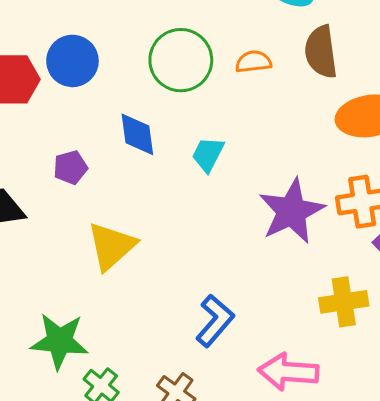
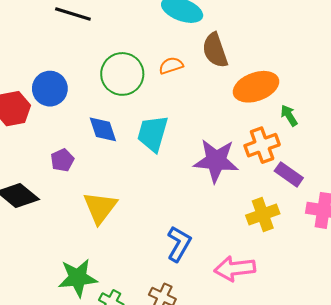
cyan trapezoid: (208, 154) -> (153, 133), size x1.5
purple star: (292, 211) -> (216, 161), turned -30

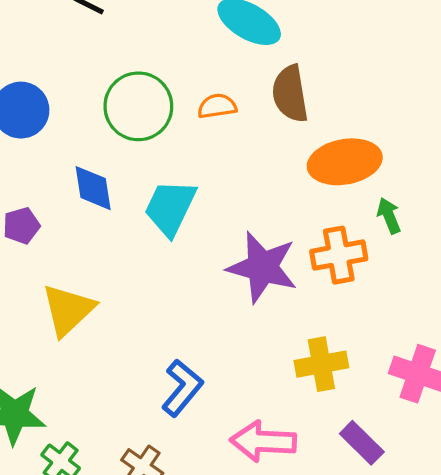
purple rectangle: (289, 174) -> (362, 443), moved

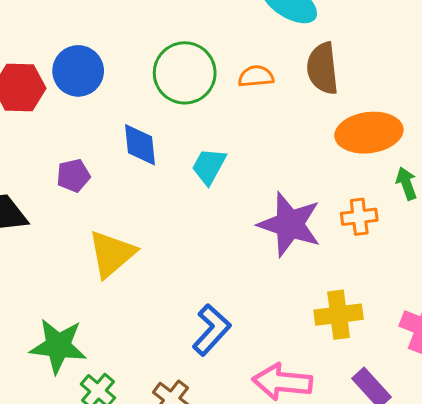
cyan trapezoid: (170, 208) -> (209, 166), size x0.7
orange cross: (339, 255) -> (359, 217), size x0.7

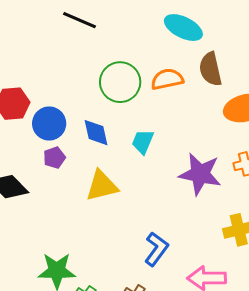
blue circle: (78, 71) -> (49, 123), moved
orange semicircle: (256, 76) -> (167, 79), size x1.4
yellow triangle: (112, 254) -> (102, 186), moved, turned 33

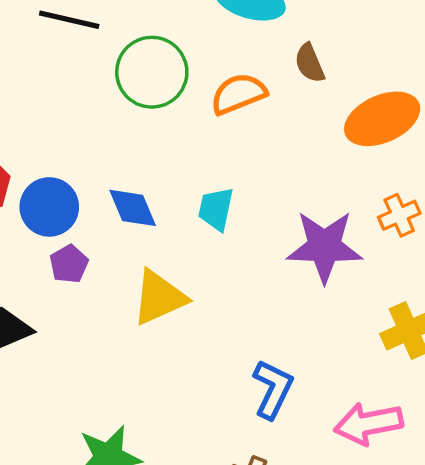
brown semicircle: (210, 69) -> (310, 63), size x0.7
green circle: (120, 82) -> (152, 72), moved

